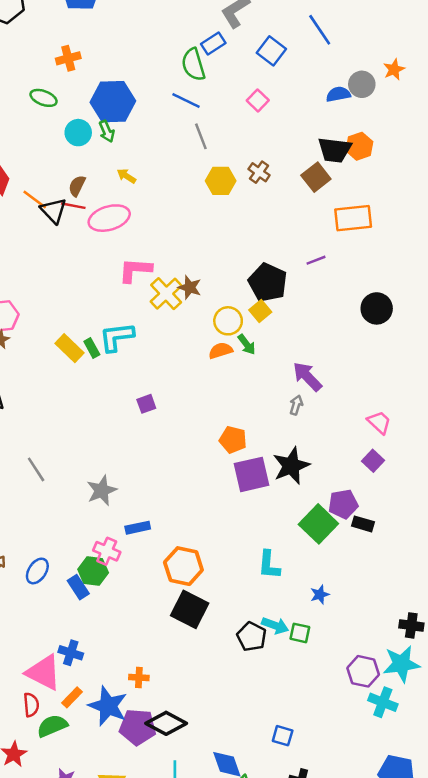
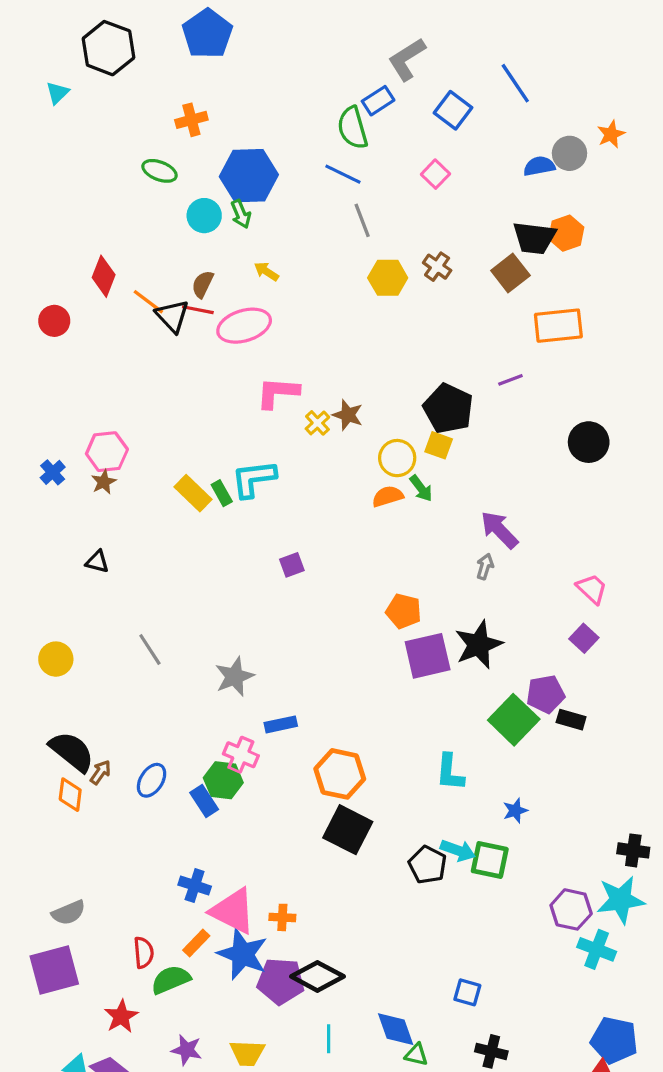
yellow cross: (166, 294) -> (317, 423), size x0.6
yellow square: (260, 311) -> (439, 445), turned -30
green square: (300, 633) -> (490, 860), size x1.4
pink triangle: (44, 673) -> (233, 911), moved

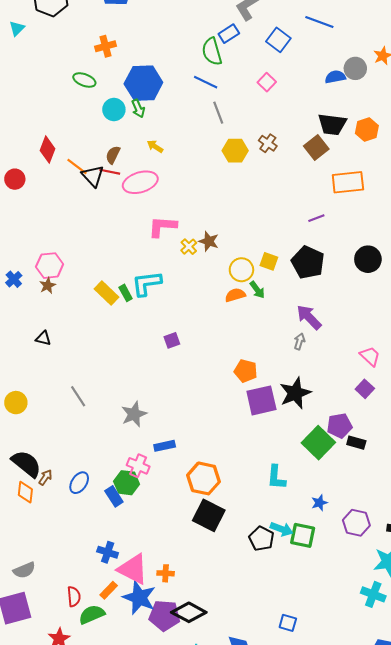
blue line: (515, 83) -> (319, 22), turned -36
orange hexagon: (566, 233) -> (367, 130), moved
black pentagon: (448, 409) -> (308, 262), moved
purple hexagon: (571, 909) -> (356, 523), moved

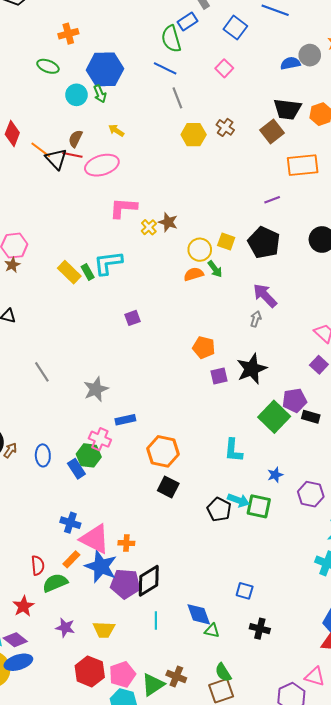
purple square: (261, 400) -> (219, 376), size x0.6
blue ellipse: (79, 483) -> (43, 455), turned -35
black square: (209, 515) -> (168, 487), size x0.7
black diamond: (189, 612) -> (149, 581), turned -60

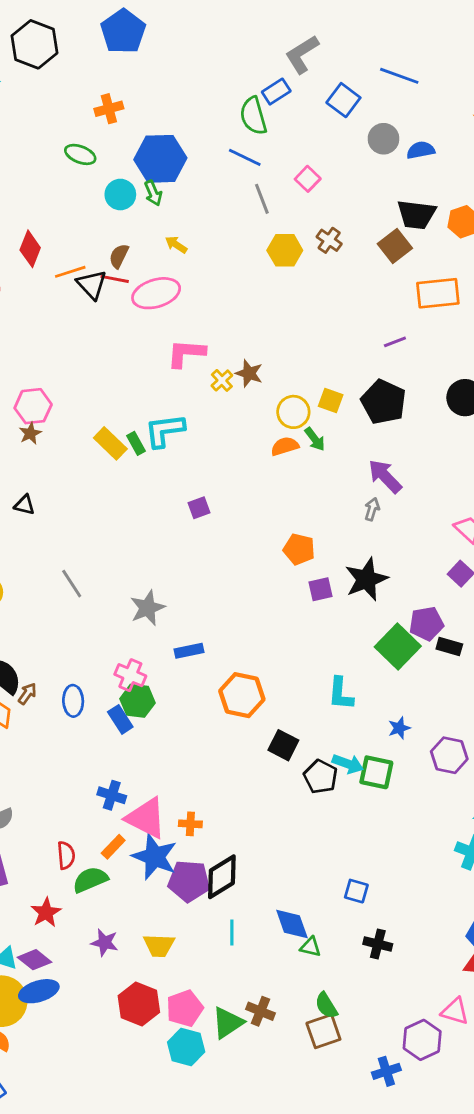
gray circle: (310, 55) -> (383, 139), moved
pink square: (224, 68) -> (308, 179), moved
orange line: (41, 150) -> (70, 272), turned -55
pink cross: (100, 439) -> (130, 675), moved
black square: (168, 487) -> (283, 745), moved

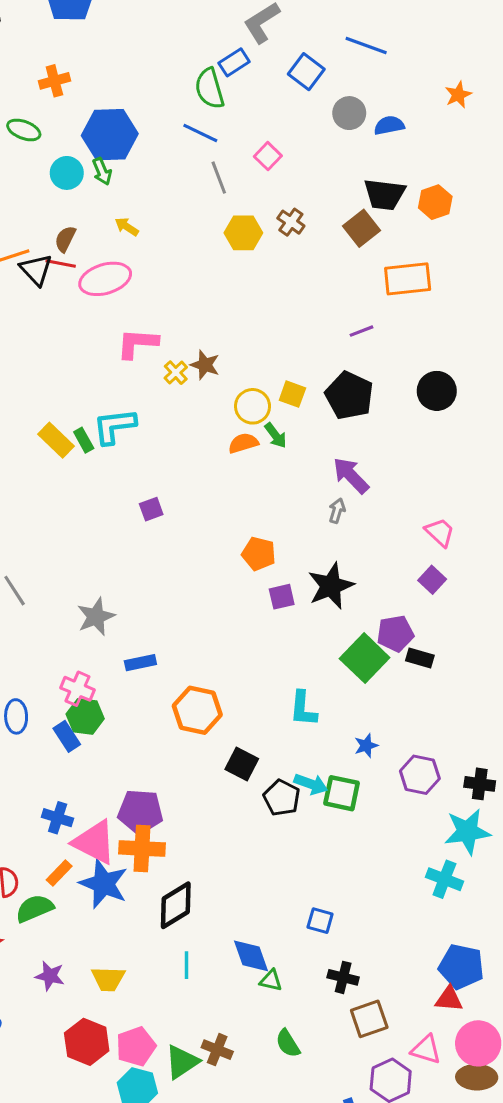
orange cross: (190, 824) -> (142, 848), size x1.8
purple pentagon: (189, 881) -> (140, 812), moved
brown square: (323, 1031) -> (369, 1019), moved

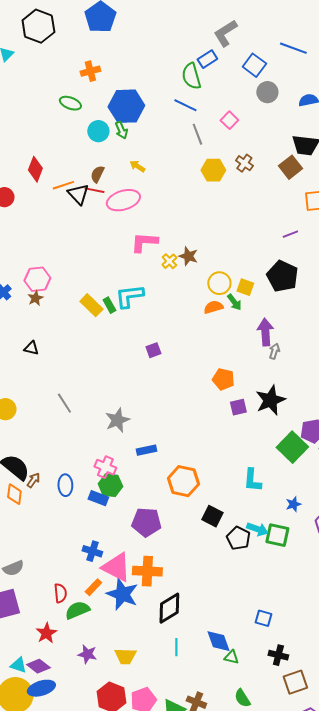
gray circle: (349, 113) -> (267, 92), moved
yellow square: (292, 394) -> (245, 287), moved
purple arrow: (351, 475) -> (265, 332), moved, turned 40
blue rectangle: (67, 736) -> (98, 498), turned -36
purple pentagon: (140, 812) -> (146, 522), moved

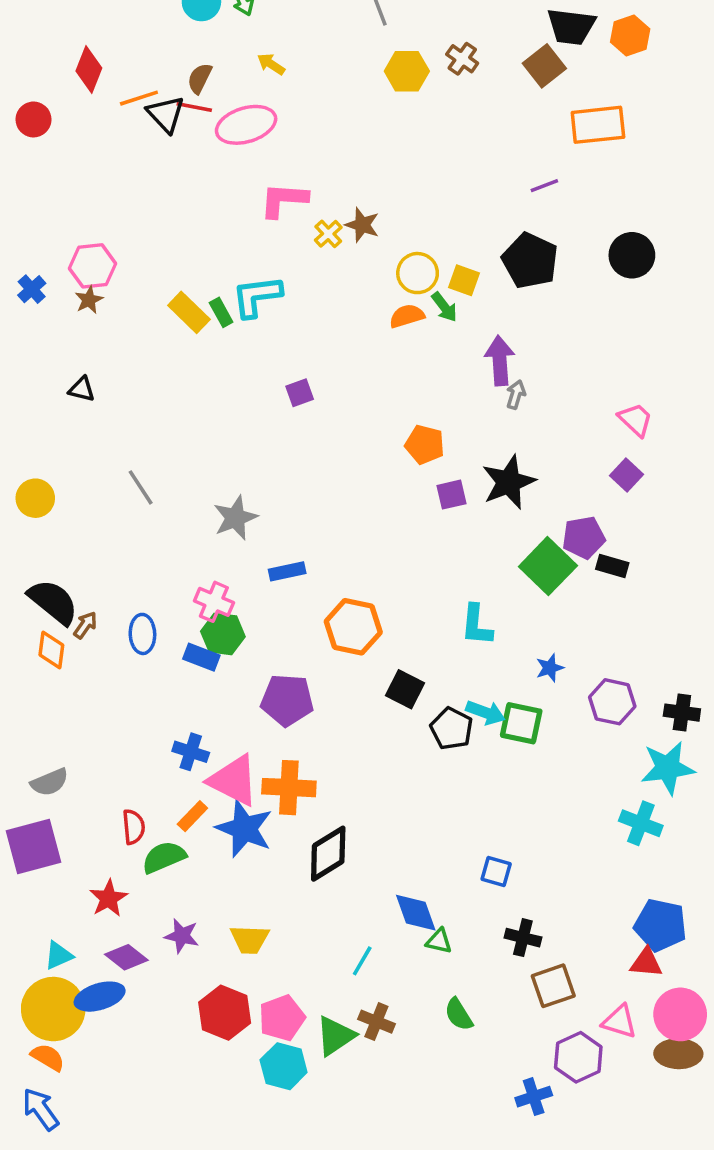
cyan line: (176, 647) -> (362, 961), moved, turned 30
cyan triangle: (18, 665) -> (59, 955), turned -42
purple diamond: (38, 666) -> (126, 957), moved

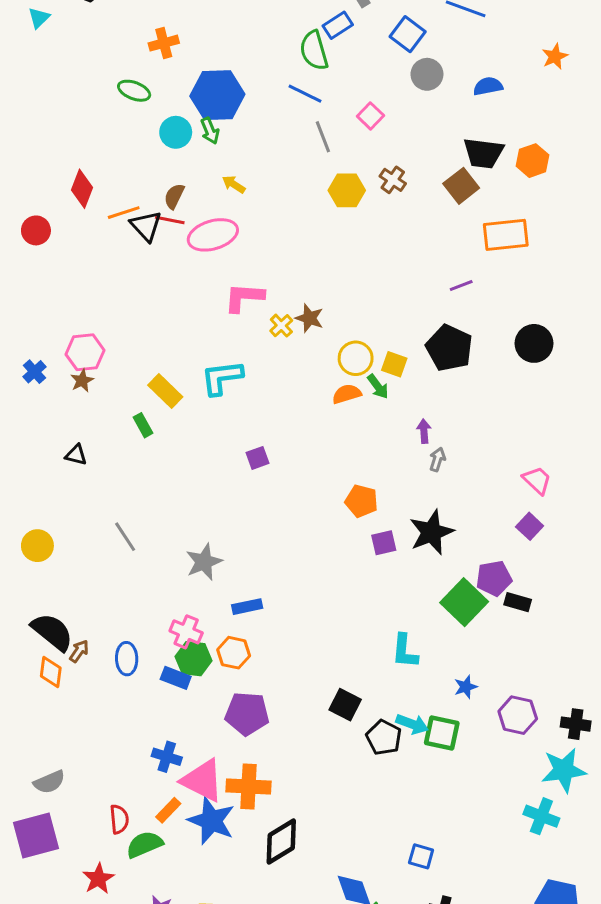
green rectangle: (221, 312) -> (143, 425), moved
purple arrow: (500, 361) -> (424, 431), size x0.6
orange hexagon: (353, 627) -> (234, 653), moved, size x0.7

